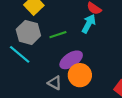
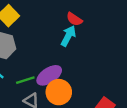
green line: (58, 35) -> (25, 80), moved

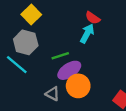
green line: (25, 80) -> (60, 56), moved

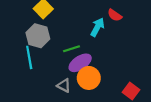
red semicircle: (93, 18) -> (115, 15), moved
cyan line: (17, 65) -> (29, 57), turned 40

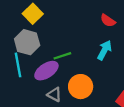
cyan arrow: (97, 27) -> (104, 50), moved
purple ellipse: (80, 63) -> (46, 71), moved

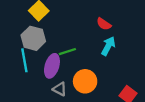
red semicircle: (108, 21) -> (104, 24), moved
purple ellipse: (46, 71) -> (52, 66), turned -40

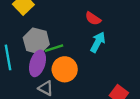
gray hexagon: (33, 38) -> (36, 41), moved
orange circle: (85, 81) -> (65, 69), moved

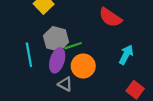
red semicircle: (93, 19) -> (110, 17), size x1.5
cyan arrow: (98, 42) -> (126, 55), moved

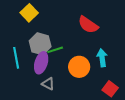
cyan arrow: (126, 55) -> (102, 58), turned -36
orange circle: (83, 66) -> (79, 67), moved

